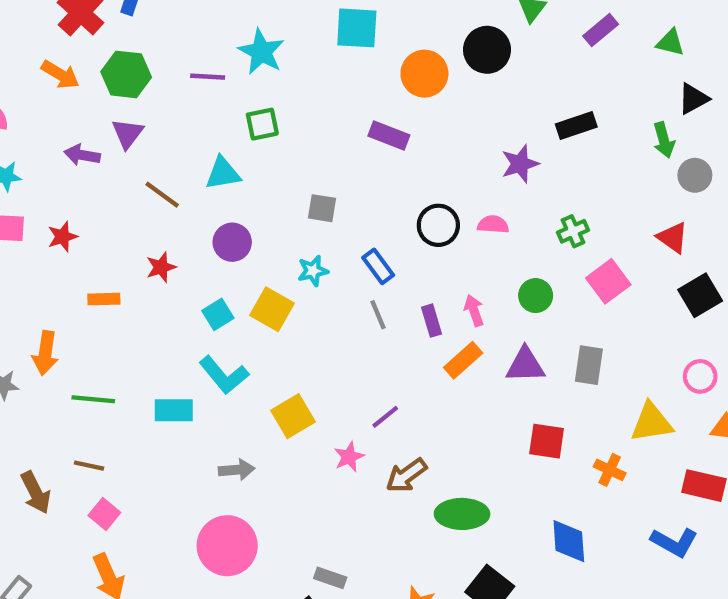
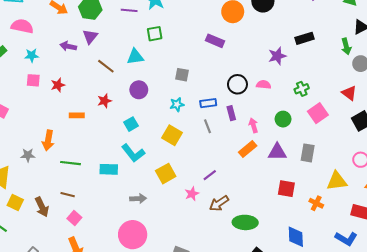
blue rectangle: (378, 266) -> (208, 103), turned -63
yellow square: (272, 309) -> (172, 135), moved
purple rectangle: (431, 321) -> (231, 113), moved

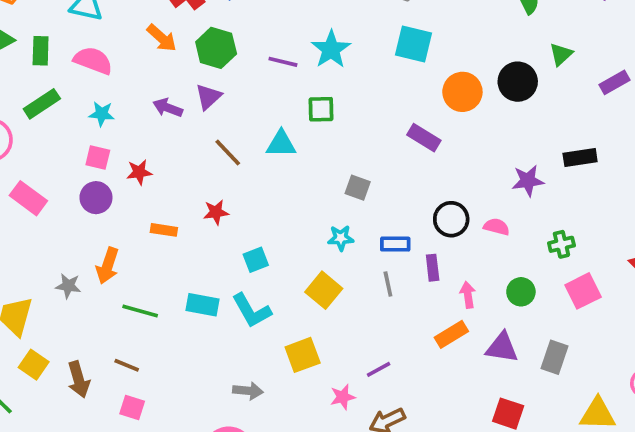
purple circle: (139, 90) -> (96, 198), moved
cyan rectangle: (109, 169) -> (203, 305), moved
pink square: (74, 218) -> (132, 407), turned -32

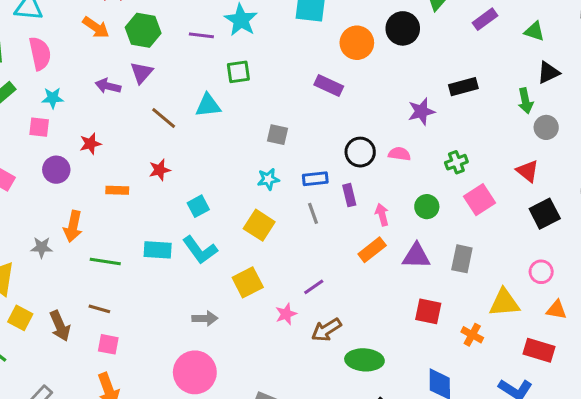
pink semicircle: (93, 60) -> (40, 53), turned 64
pink square: (98, 158) -> (39, 127), moved

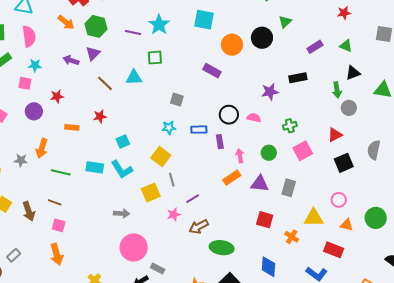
purple rectangle: (485, 19) -> (315, 47), moved
red triangle: (527, 171) -> (335, 135), turned 49
gray line: (313, 213) -> (172, 180), moved
pink circle: (195, 372) -> (134, 247), moved

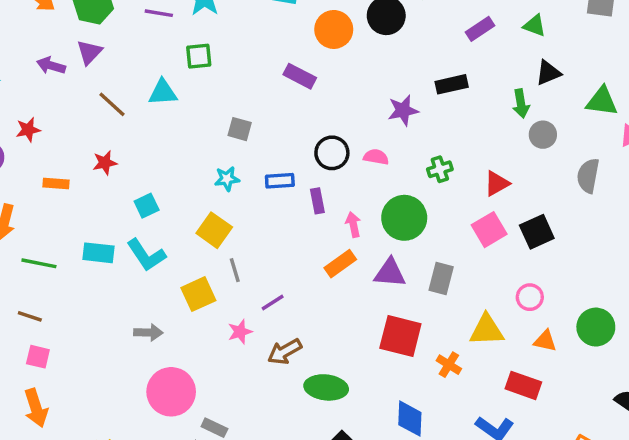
red triangle: (335, 135) -> (497, 184), moved
gray semicircle: (374, 150) -> (588, 176), moved
pink square: (303, 151) -> (489, 230), moved
green circle: (269, 153) -> (404, 218), size x1.6
red square: (265, 220) -> (400, 336), size x1.4

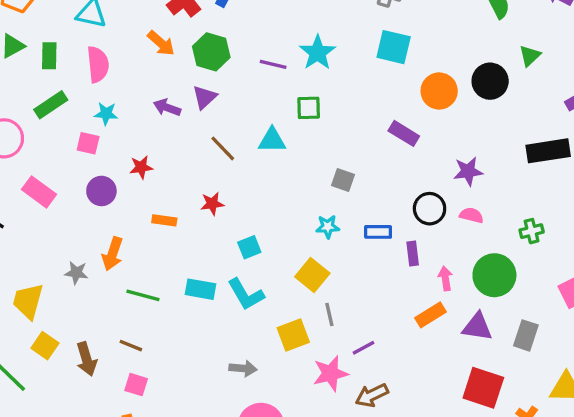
black rectangle: (452, 84) -> (548, 151), size x1.4
purple star: (403, 110) -> (468, 171), moved
pink star: (240, 332) -> (330, 373), size x1.5

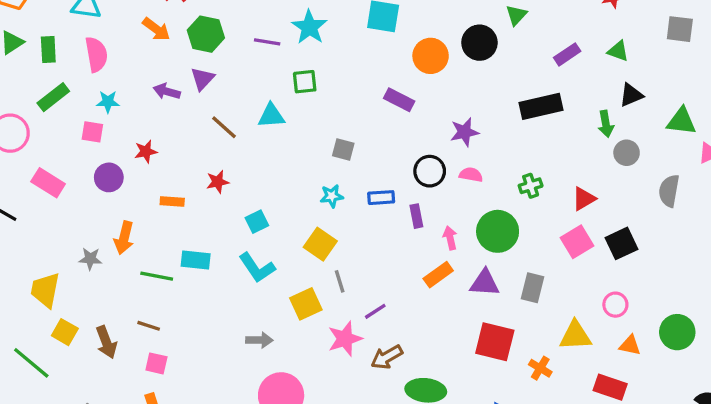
cyan rectangle: (201, 289) -> (196, 260), moved

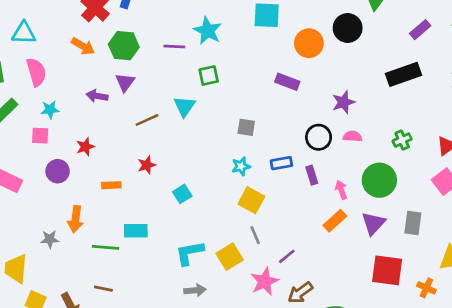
cyan triangle: (271, 116) -> (184, 106), turned -45
brown line: (224, 127) -> (147, 120), turned -60
yellow square: (320, 244) -> (251, 200), moved
cyan L-shape: (257, 268) -> (189, 253), moved, turned 120
purple triangle: (485, 283) -> (373, 223), turned -45

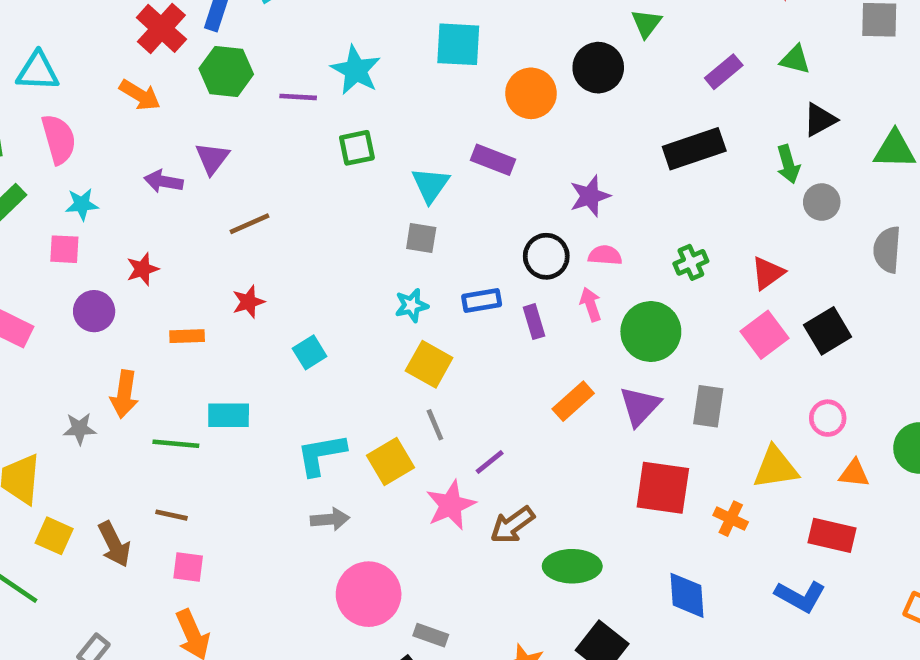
green hexagon: (124, 46) -> (226, 71), moved
cyan triangle: (184, 106) -> (430, 185), moved
pink arrow: (341, 190) -> (591, 304), moved

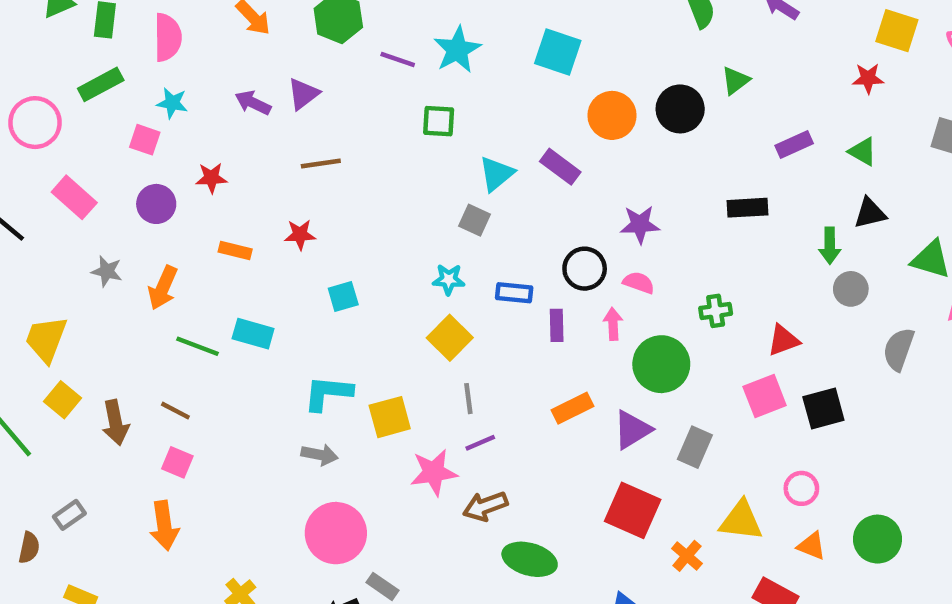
black rectangle: (694, 149) -> (747, 208), size x0.7
gray line: (435, 425) -> (468, 399), moved
gray star: (80, 429) -> (107, 271), moved

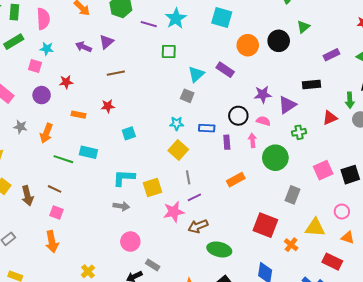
red triangle: (783, 340) -> (330, 118), moved
purple triangle: (632, 430) -> (287, 105), moved
pink circle: (336, 533) -> (130, 242), size x0.7

